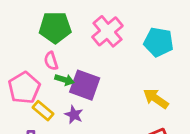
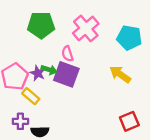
pink semicircle: (51, 61) -> (67, 54), moved
yellow arrow: (156, 99) -> (120, 74), moved
purple star: (74, 115) -> (38, 73), moved

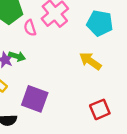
pink semicircle: (67, 54) -> (30, 28), moved
purple square: (66, 74) -> (35, 99), moved

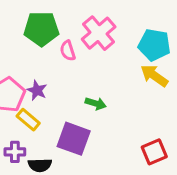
green arrow: (17, 56) -> (96, 103), moved
yellow arrow: (90, 61) -> (154, 76), moved

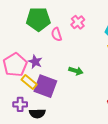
pink cross: (99, 33) -> (78, 22), size x0.6
purple square: (74, 139) -> (45, 86), moved

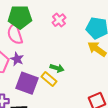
pink semicircle: (57, 34) -> (15, 34), moved, size x1.5
yellow rectangle: (29, 82) -> (49, 79), moved

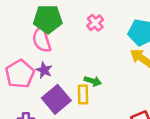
yellow rectangle: (49, 79) -> (83, 94), turned 49
purple square: (27, 83) -> (56, 99), turned 30

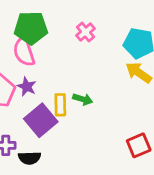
yellow rectangle: (83, 94) -> (60, 105), moved

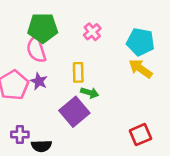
yellow rectangle: (60, 105) -> (78, 72), moved
purple square: (41, 120) -> (74, 112), moved

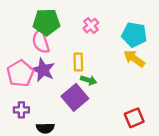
purple star: (39, 81) -> (43, 70), size x1.5
purple cross: (20, 135) -> (21, 110), moved

